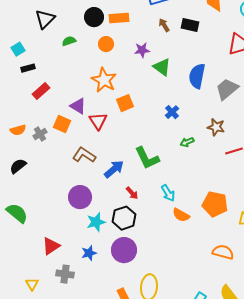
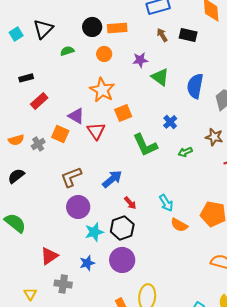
cyan square: (18, 49) -> (16, 34), moved
brown L-shape: (84, 155) -> (71, 177), moved, turned -55
green L-shape: (147, 158) -> (145, 145), moved

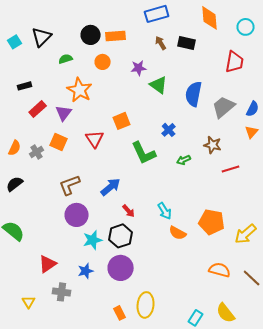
orange star: (102, 90) -> (80, 90), moved
purple triangle: (76, 116) -> (64, 113), moved, turned 36
orange semicircle: (16, 140) -> (15, 148), turned -49

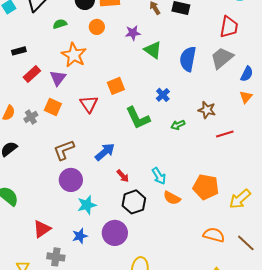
gray trapezoid: (224, 107) -> (222, 58), moved
black hexagon: (121, 236) -> (134, 202), moved

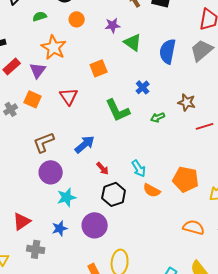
orange square: (116, 86) -> (99, 68), moved

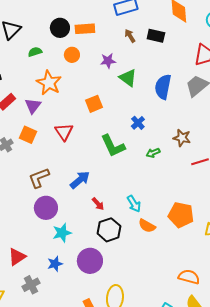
orange semicircle: (194, 227) -> (189, 277), moved
gray cross: (36, 249) -> (31, 285), turned -36

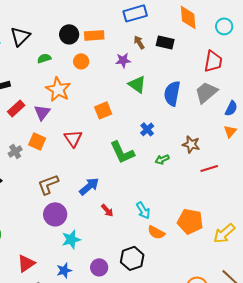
purple star: (108, 61) -> (123, 60), moved
black hexagon: (109, 230) -> (132, 258), moved
purple circle: (90, 261) -> (99, 267), size x0.7

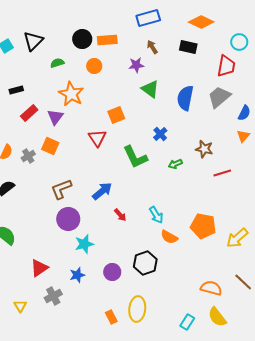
orange diamond: (188, 17) -> (201, 22), turned -60
cyan circle: (224, 26) -> (239, 42), moved
black rectangle: (165, 42) -> (188, 47), moved
red triangle: (73, 138) -> (97, 138), moved

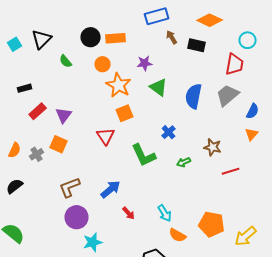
brown arrow: (152, 47) -> (172, 37), moved
green semicircle: (57, 63) -> (66, 61), turned -112
orange star: (71, 94) -> (119, 85), moved

